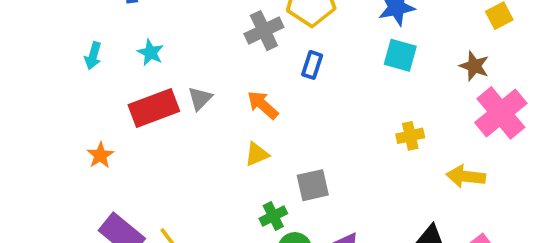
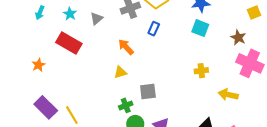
gray triangle: (200, 98) -> (97, 19), moved
red rectangle: (154, 108) -> (69, 43), turned 45
pink cross: (501, 113) -> (250, 63), turned -32

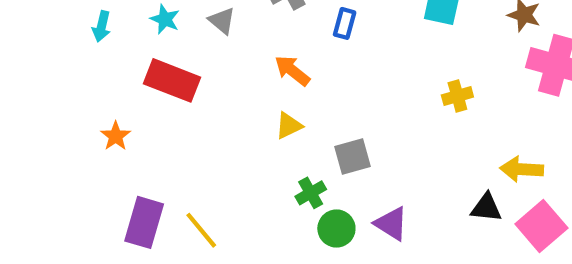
gray triangle: (97, 19) -> (222, 21), turned -32
yellow arrow: (228, 95) -> (522, 169), moved
purple rectangle: (46, 107) -> (144, 222), turned 70

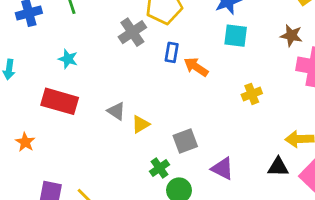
cyan star: (165, 19) -> (68, 59), moved
gray triangle: (222, 21) -> (116, 111), moved
orange arrow: (292, 71) -> (196, 67), moved
purple triangle: (391, 224) -> (222, 169), moved

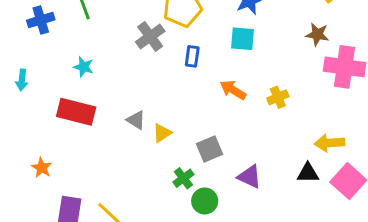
cyan square: (236, 36) -> (243, 39), moved
orange arrow: (196, 67) -> (233, 90), moved
orange star: (25, 142) -> (42, 168), moved

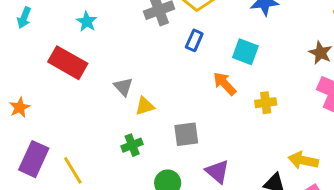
cyan square: (243, 39) -> (245, 52), moved
green cross: (183, 178) -> (132, 145), moved

